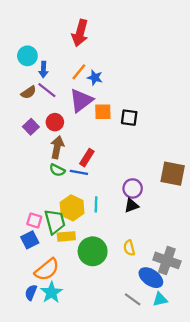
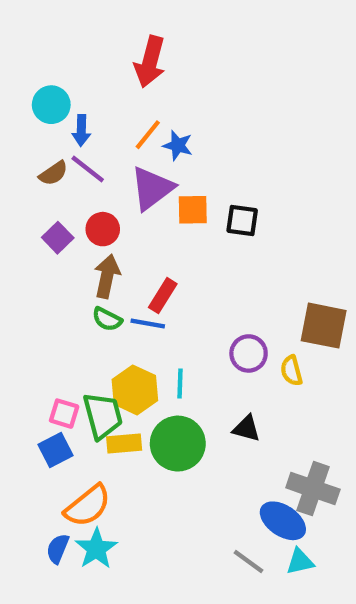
black triangle: (131, 206) -> (246, 429), moved, turned 35
yellow semicircle: (129, 248) -> (291, 371), moved
green circle: (93, 251) -> (178, 444), moved

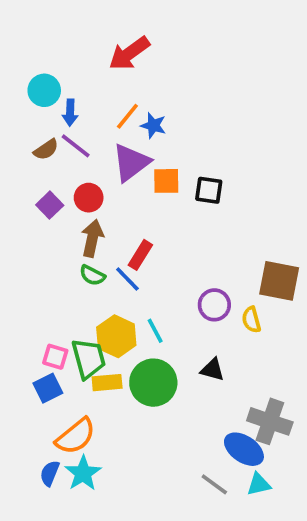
red arrow: (150, 62) -> (129, 53), turned 39
blue line: (148, 323) -> (127, 279), turned 36
cyan line: (180, 384) -> (155, 331), turned -30

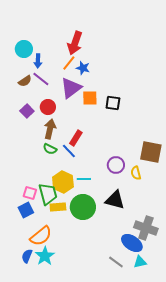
red arrow: (129, 53) -> (75, 43), moved, turned -35
cyan line: (155, 331) -> (84, 179), turned -64
black triangle: (213, 370) -> (115, 200), size x1.5

